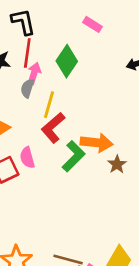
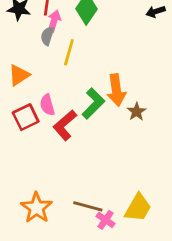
red L-shape: (53, 128) -> (65, 125), moved
orange arrow: (97, 143) -> (116, 90), turned 76

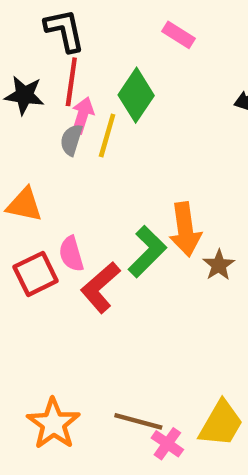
yellow line: (69, 52) -> (107, 135), moved
orange triangle: (19, 75) -> (24, 205), turned 45

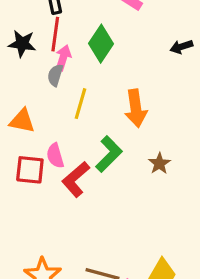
yellow line: (107, 135) -> (80, 104), moved
orange arrow: (185, 229) -> (136, 108), moved
red square: (36, 274) -> (30, 170), turned 32

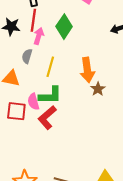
gray semicircle: (55, 75) -> (27, 56), moved
green L-shape: (109, 154) -> (50, 95), moved, turned 45
brown star: (159, 164) -> (98, 89), moved

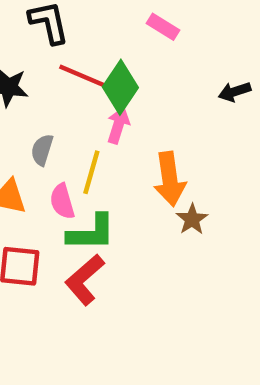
red line: (33, 20) -> (82, 76), moved, turned -75
pink arrow: (39, 36) -> (118, 125), moved
pink semicircle: (33, 102) -> (62, 201), moved

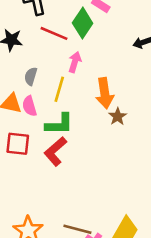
green diamond: (120, 87) -> (83, 23), moved
pink semicircle: (62, 201) -> (29, 106), moved

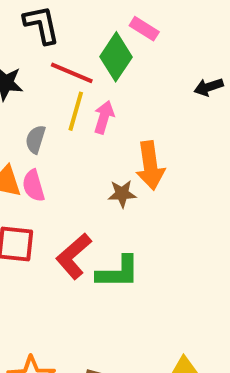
yellow line: (59, 89) -> (76, 111), moved
brown star: (118, 116) -> (122, 194), moved, turned 30
green L-shape: (59, 124) -> (118, 272), moved

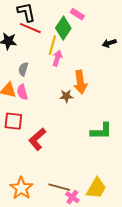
red line: (72, 73) -> (30, 28), moved
yellow line: (76, 111) -> (52, 45), moved
red L-shape: (74, 256) -> (37, 139), moved
green L-shape: (118, 272) -> (101, 131), moved

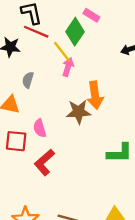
yellow line: (52, 45) -> (62, 52), turned -54
pink semicircle: (22, 92) -> (40, 128), moved
brown star: (66, 96) -> (79, 112), size x1.5

